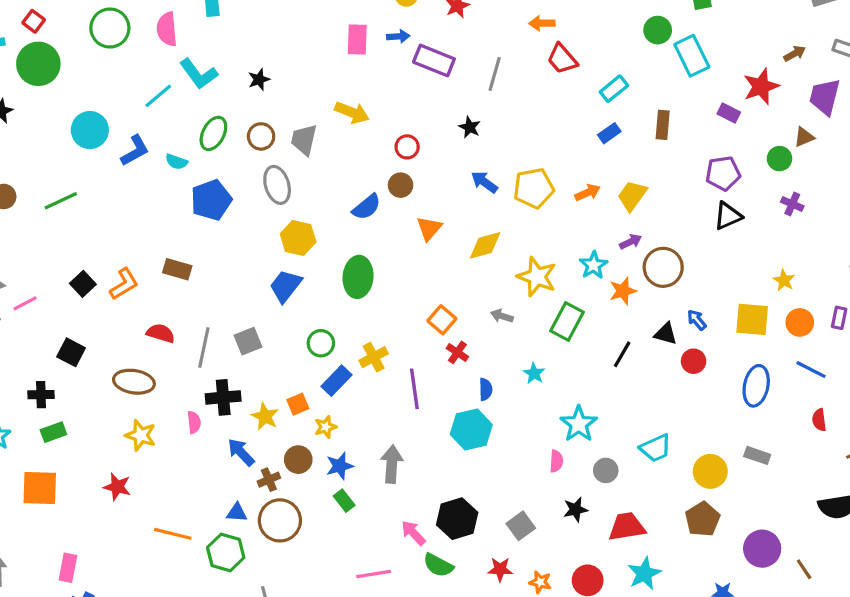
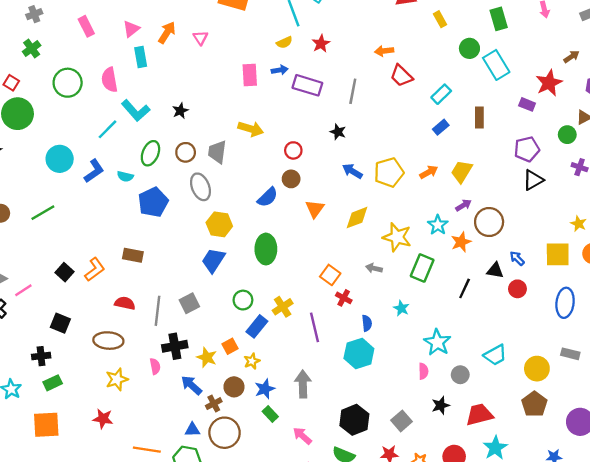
yellow star: (141, 435) -> (117, 379), turned -30
pink arrow: (413, 533) -> (302, 436), moved

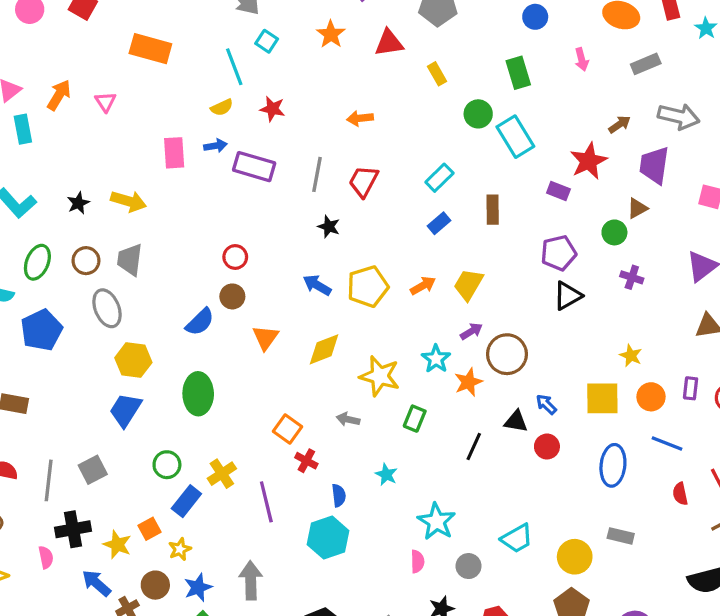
red star: (321, 44) -> (272, 109), turned -30
red trapezoid: (401, 76) -> (363, 181), moved, turned 75
yellow arrow: (251, 129) -> (129, 201), moved
black star: (338, 132) -> (329, 227), moved
green rectangle: (422, 268) -> (415, 419), size x0.7

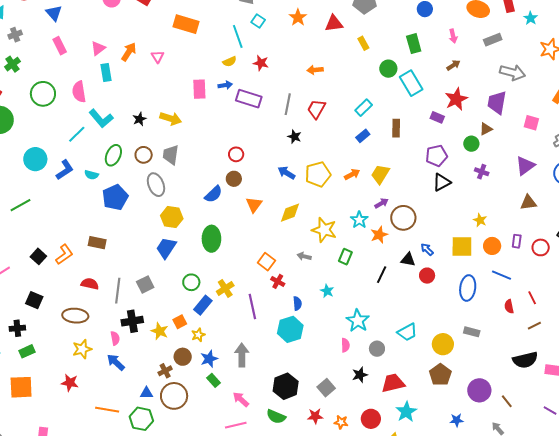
brown arrow: (620, 124) -> (453, 65), moved
blue arrow: (96, 583) -> (116, 362), moved

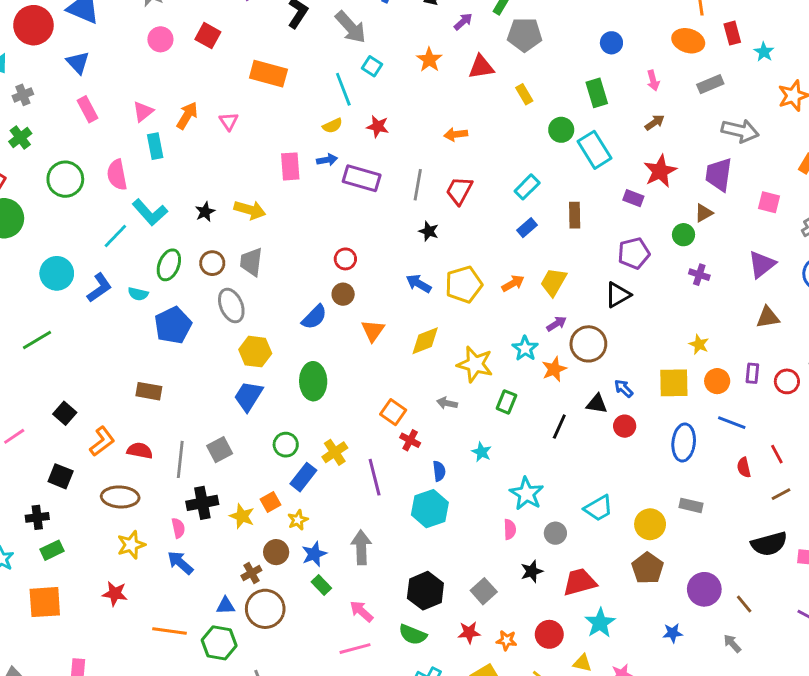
black triangle: (442, 182) -> (618, 295), moved
orange L-shape: (64, 254) -> (102, 441), moved

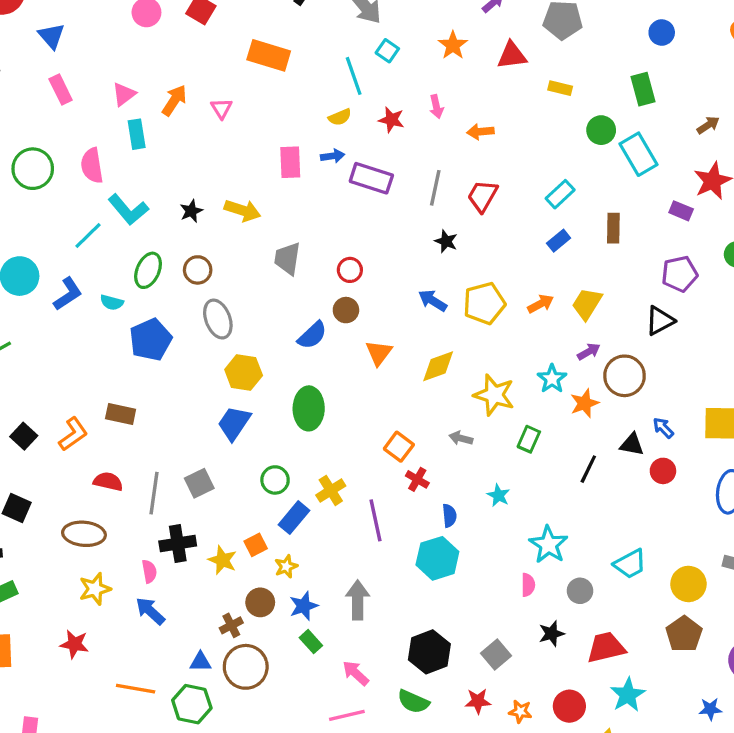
pink arrow: (653, 81) -> (436, 107), moved
yellow rectangle: (524, 94) -> (560, 88), turned -48
gray trapezoid: (251, 262) -> (287, 259), moved
orange L-shape: (102, 441) -> (73, 434), moved

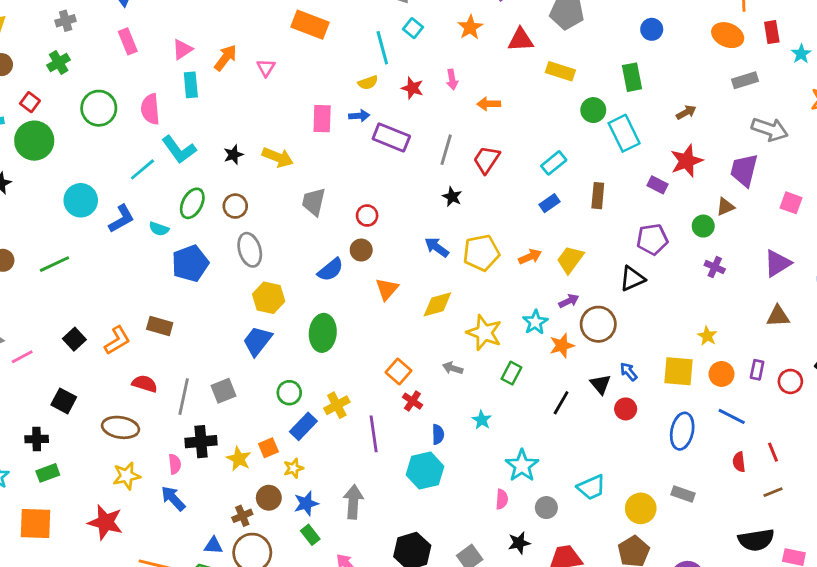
yellow rectangle: (560, 88) -> (560, 71), size x1.4
black triangle: (632, 444) -> (600, 384), turned 35
red star: (74, 644) -> (105, 522), size x1.4

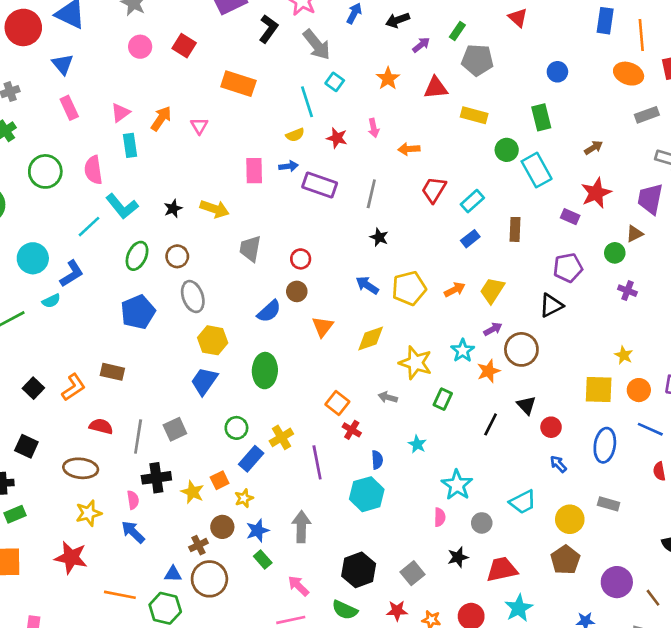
red trapezoid: (486, 160) -> (434, 190), moved
cyan semicircle: (159, 229) -> (51, 301), moved, turned -42
blue arrow: (629, 372) -> (558, 464), moved

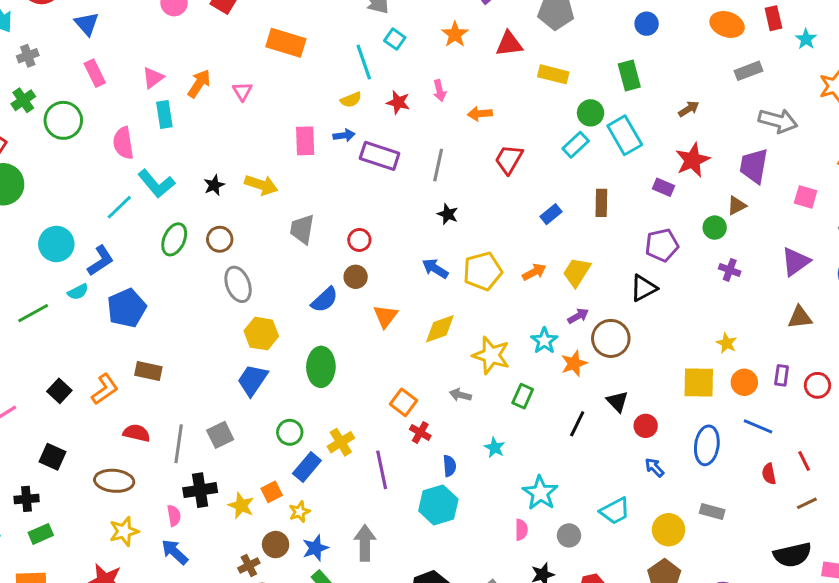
green circle: (45, 171) -> (63, 120), moved
cyan rectangle: (472, 201) -> (576, 145), moved
blue pentagon: (138, 312) -> (127, 308), moved

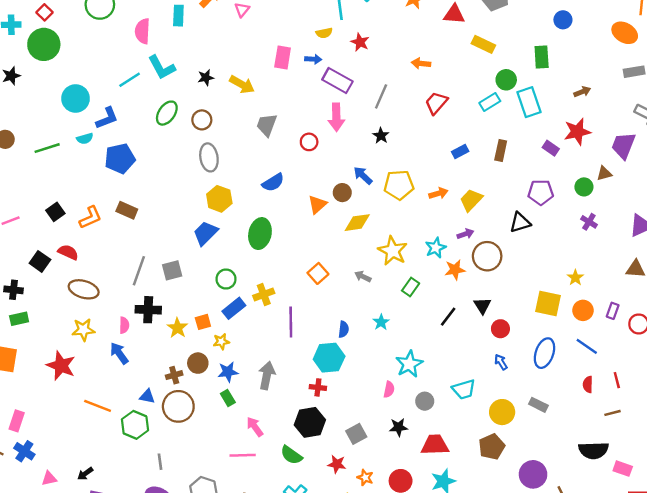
pink arrow: (440, 91) -> (336, 117), moved, size x1.6
brown circle: (356, 277) -> (342, 193), moved
red cross: (420, 432) -> (318, 387), moved, turned -35
red semicircle: (137, 433) -> (68, 252), moved

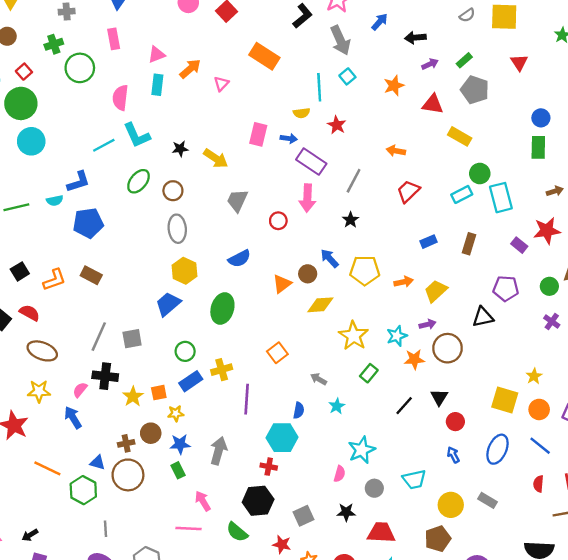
green rectangle: (542, 57) -> (538, 147), moved
cyan circle: (76, 98) -> (31, 141), moved
gray arrow: (363, 277) -> (319, 379), moved
pink semicircle: (124, 325) -> (80, 390), turned -147

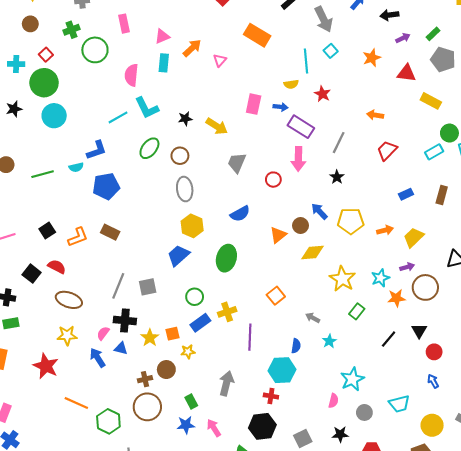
blue star: (180, 444) -> (186, 425), moved
blue triangle: (98, 463) -> (121, 348), moved

